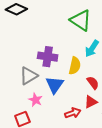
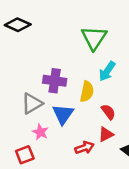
green triangle: (81, 20) -> (94, 38), turned 30

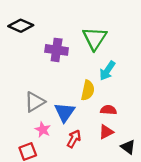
purple cross: (55, 81) -> (57, 50), moved
red semicircle: (108, 112) -> (108, 110), turned -49
red arrow: (84, 148) -> (74, 139), moved, turned -42

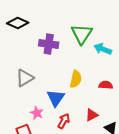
cyan arrow: (107, 71) -> (103, 49), moved, turned 78
gray triangle: (35, 102) -> (25, 78), moved
red semicircle: (108, 110) -> (106, 85), moved

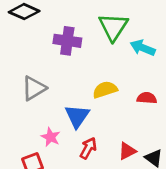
yellow semicircle: (76, 79) -> (105, 90), turned -120
red triangle: (92, 115) -> (127, 151), moved

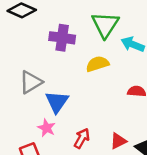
yellow semicircle: (105, 90) -> (97, 64), moved
blue triangle: (77, 116) -> (57, 102), moved

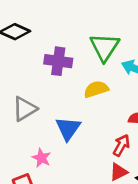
blue triangle: (57, 102) -> (68, 128), moved
red arrow: (82, 138) -> (121, 145), moved

